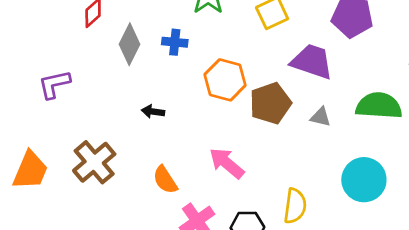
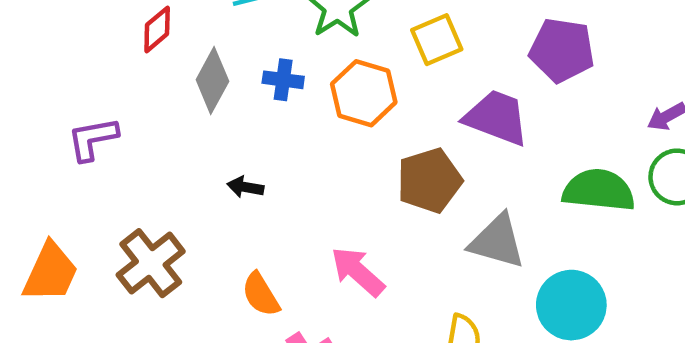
orange hexagon: (225, 80) -> (364, 93), moved
gray triangle: (321, 117) -> (497, 241), moved, size x1.8

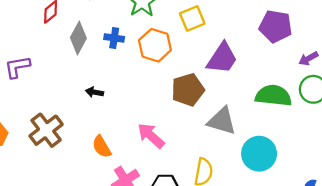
purple pentagon: (562, 50) -> (276, 26), moved
purple trapezoid: (497, 118) -> (222, 58), turned 102

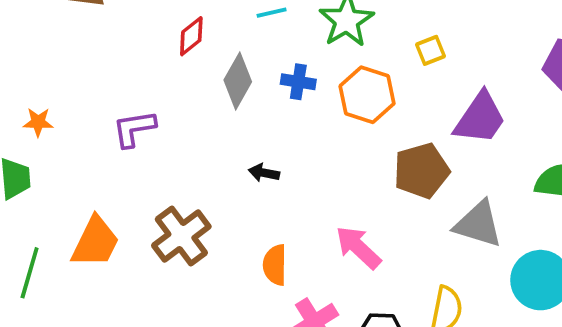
yellow square: (192, 18) -> (431, 50), size x0.7
orange semicircle: (102, 147) -> (275, 265), turned 30

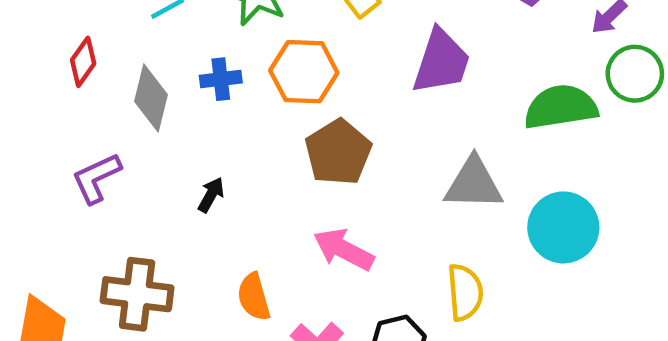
purple L-shape: (134, 129) -> (96, 178), moved
brown pentagon: (421, 171) -> (338, 152), moved
black arrow: (264, 173) -> (211, 195), turned 124
brown cross: (181, 236) -> (137, 294), turned -30

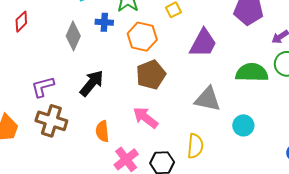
red diamond: (83, 62) -> (21, 22), moved
blue cross: (221, 79) -> (104, 22), moved
purple L-shape: (96, 178) -> (43, 87), moved
black arrow: (211, 195) -> (92, 83), size x1.8
cyan circle: (563, 227) -> (243, 125), size x0.7

